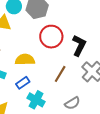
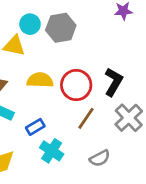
red circle: (51, 37) -> (76, 85), moved
yellow semicircle: (25, 60) -> (40, 80), moved

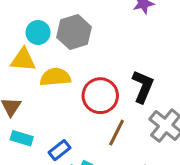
yellow semicircle: (40, 80) -> (55, 77), moved

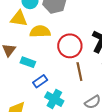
brown line: (116, 133) -> (79, 72), turned -42
cyan rectangle: (22, 138) -> (28, 62), moved

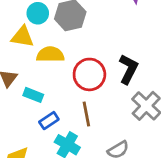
brown line: (79, 72) -> (86, 114), moved

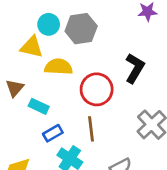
black L-shape: (128, 69) -> (135, 68), moved

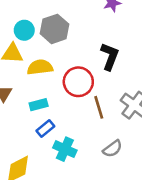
cyan rectangle: (39, 106) -> (39, 105), moved, turned -30
brown line: (91, 129) -> (99, 107), moved

